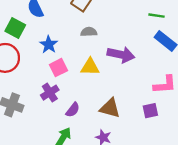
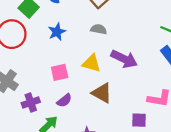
pink square: (58, 68) -> (60, 72), moved
purple cross: (50, 93) -> (31, 103), moved
brown triangle: (110, 108) -> (102, 93), moved

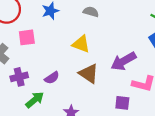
purple arrow: (124, 59) -> (123, 61), moved, turned 120
pink square: (60, 72) -> (27, 37), moved

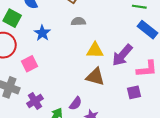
yellow triangle: (81, 44) -> (95, 50), moved
purple semicircle: (52, 78) -> (76, 103), moved

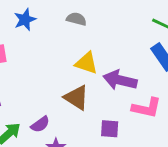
purple arrow: (122, 55) -> (120, 80), turned 45
purple square: (134, 92) -> (110, 129), moved

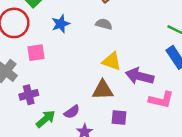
brown triangle: (76, 97) -> (103, 90), turned -35
purple square: (110, 129) -> (119, 118), moved

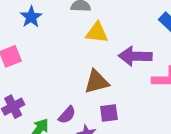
yellow triangle: (112, 61) -> (97, 33), moved
purple square: (119, 118) -> (109, 113), moved

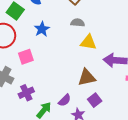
purple square: (109, 113) -> (95, 100), turned -32

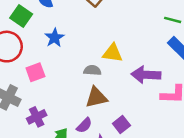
gray semicircle: (78, 23) -> (92, 70), moved
brown triangle: (87, 77) -> (96, 97), moved

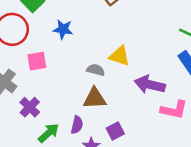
blue star: (55, 38) -> (63, 29), turned 30
purple cross: (37, 117) -> (30, 107), turned -30
purple semicircle: (84, 125) -> (77, 125), turned -42

